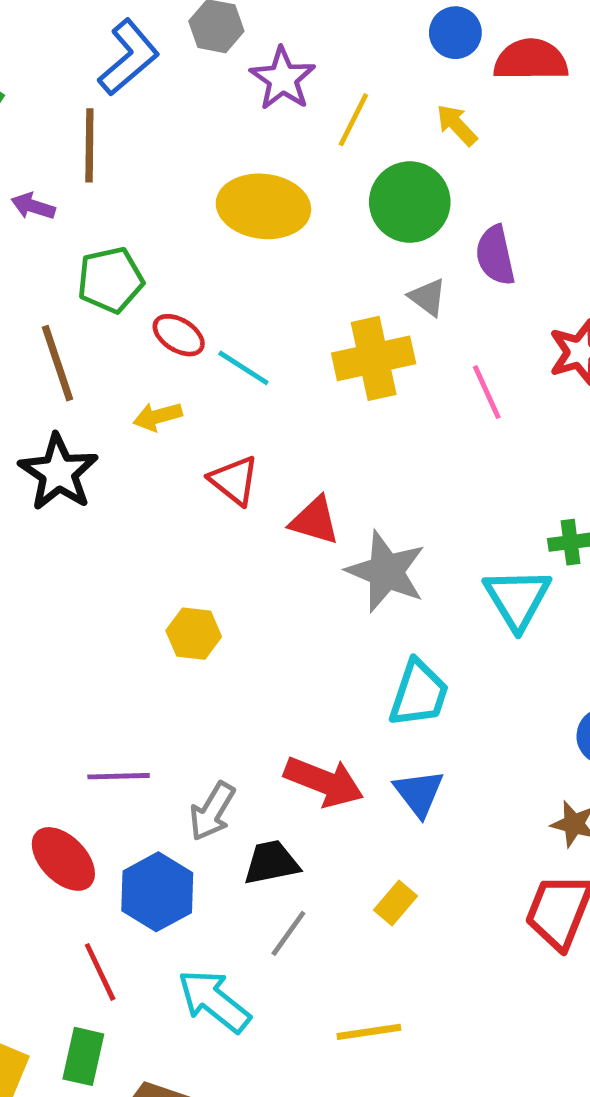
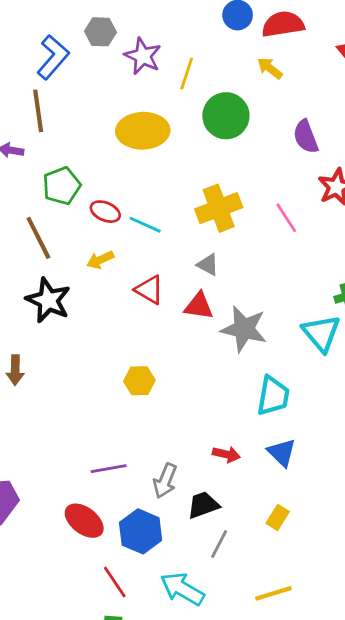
yellow arrow: (457, 125) -> (270, 68), moved
purple semicircle: (495, 255) -> (306, 137), moved
gray triangle: (428, 297) -> (208, 265), moved
red arrow: (324, 782) -> (226, 454), size x0.6

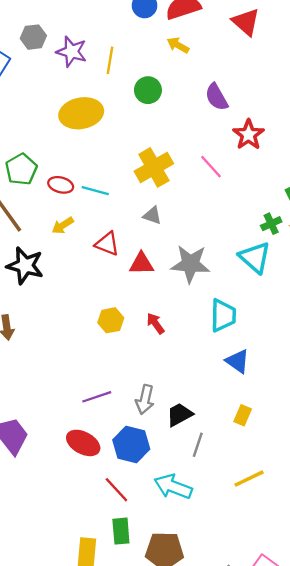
green circle: (226, 116) -> (148, 90), size x0.7
red triangle: (199, 306) -> (141, 264), moved
red arrow: (226, 454) -> (155, 323), moved, turned -130

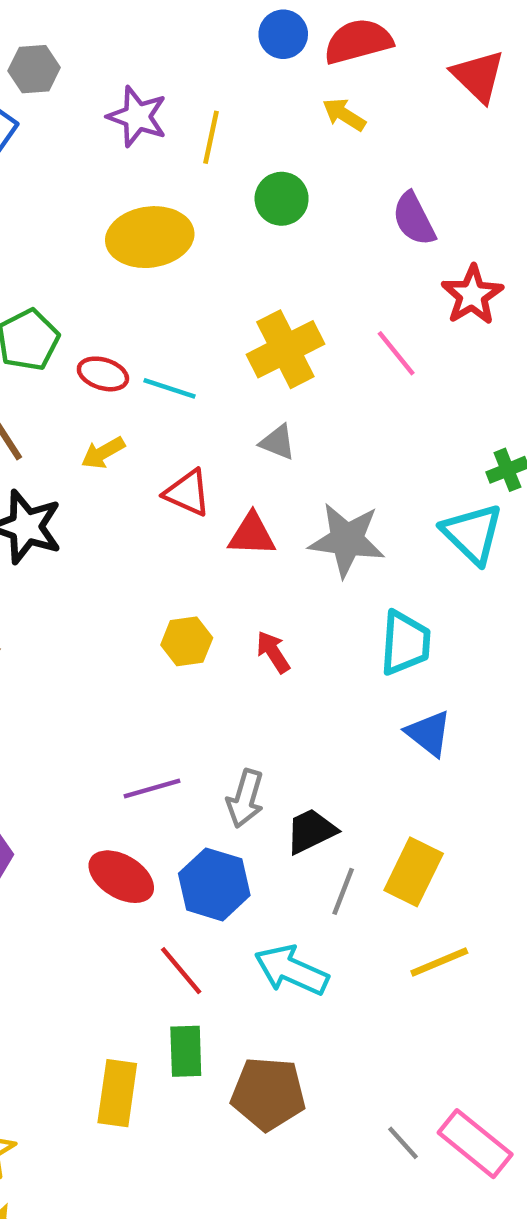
gray hexagon: (33, 37) -> (34, 69), moved
yellow rectangle: (243, 415) -> (414, 872), moved, size x1.6

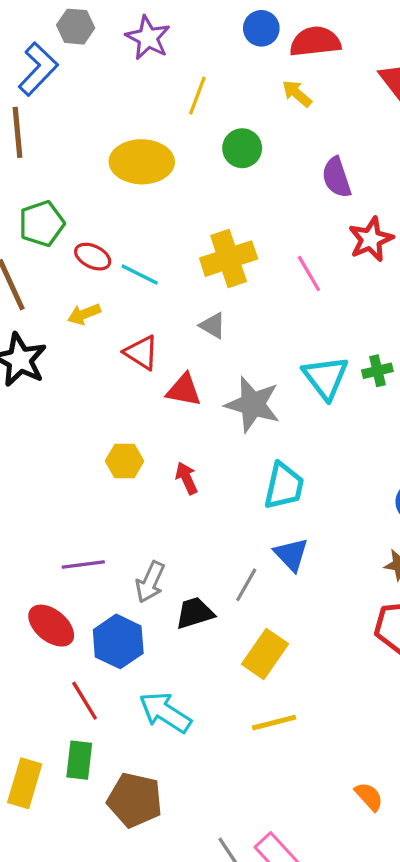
purple star: (137, 117) -> (148, 38), moved
cyan triangle: (472, 534) -> (326, 377), moved
gray line: (343, 891) -> (246, 585), moved

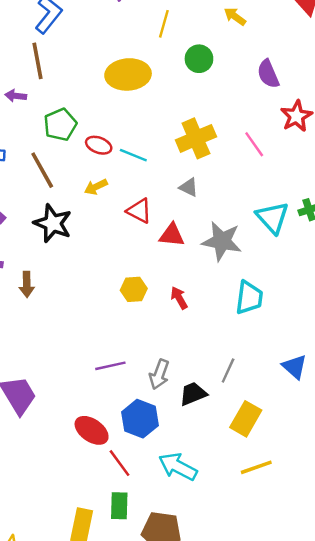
blue triangle: (291, 554) -> (295, 367), moved
red ellipse: (51, 626) -> (92, 430), moved

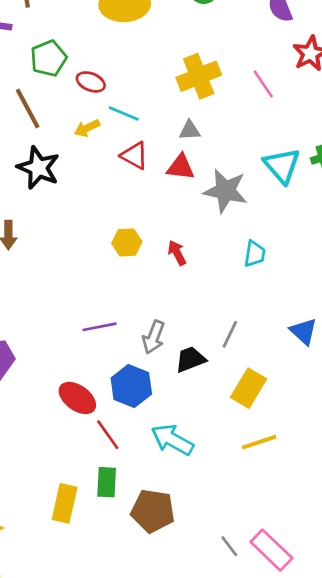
cyan line: (133, 155) -> (124, 113), moved
gray triangle: (189, 187) -> (190, 130), turned -30
red triangle: (172, 235) -> (181, 167), moved
cyan trapezoid: (249, 298) -> (255, 254), size x0.7

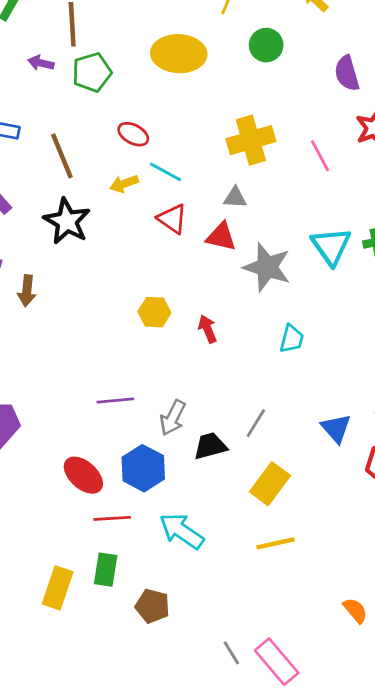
green pentagon: (49, 58) -> (92, 72), moved
red line: (108, 435) -> (112, 518), turned -64
brown pentagon: (153, 511) -> (152, 606), size x0.7

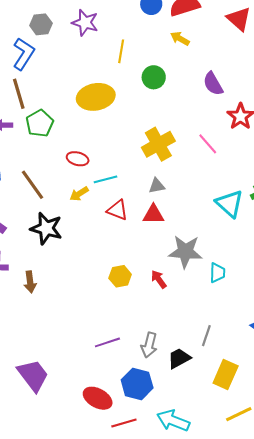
cyan line: (166, 172) -> (105, 179), turned -30
gray star: (267, 267) -> (185, 252), moved

